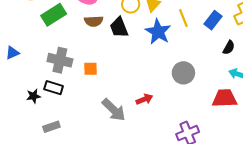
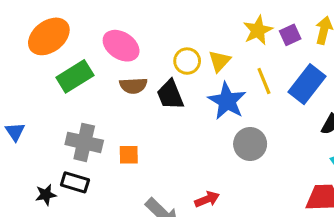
blue rectangle: (213, 20) -> (307, 84), size x1.4
blue triangle: (12, 53) -> (15, 132), turned -40
gray circle: (183, 73) -> (250, 144), moved

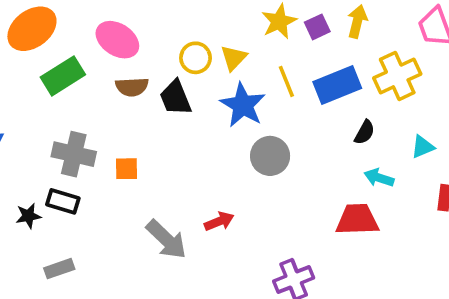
blue rectangle: (307, 84) -> (337, 85), turned 30

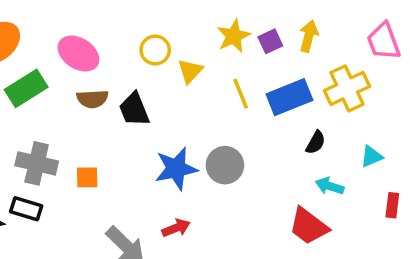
yellow circle: (196, 58) -> (155, 50), moved
blue star: (243, 105) -> (176, 169), moved, turned 30
red trapezoid: (357, 220) -> (309, 226), turned -141

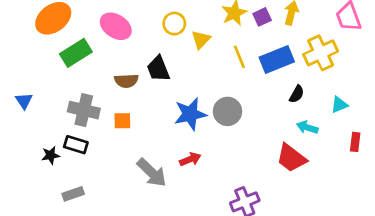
brown semicircle: (92, 99) -> (126, 81), moved

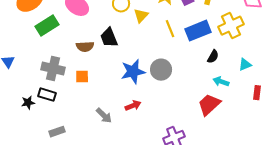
red trapezoid: (291, 158) -> (209, 105), turned 100
gray arrow: (152, 173) -> (104, 116), size x0.7
gray rectangle: (73, 194) -> (57, 132), moved

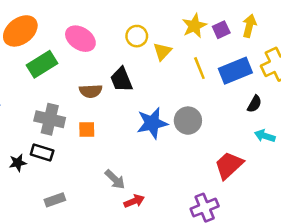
red trapezoid: (209, 105) -> (229, 165), moved
red arrow: (133, 106) -> (134, 201), moved

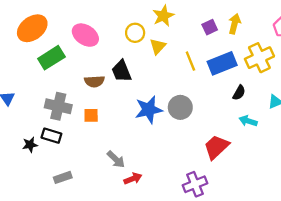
yellow star: (194, 26) -> (163, 16), moved

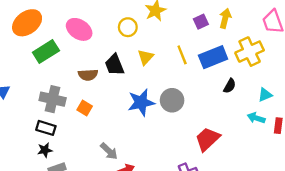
yellow triangle: (158, 46) -> (146, 57), moved
orange square: (91, 115) -> (85, 108), turned 32
cyan arrow: (248, 121) -> (256, 118), moved
black star: (30, 145) -> (45, 150), moved

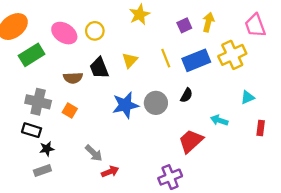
yellow circle: (128, 27) -> (95, 31), moved
black semicircle: (230, 86) -> (186, 95), moved
cyan arrow: (256, 118) -> (219, 120), moved
black star: (45, 150) -> (47, 149), moved

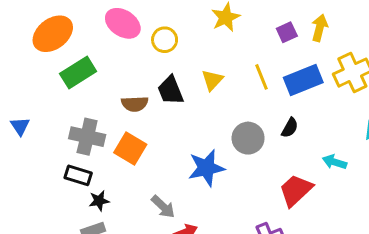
pink ellipse: (64, 33) -> (123, 23), moved
blue star: (125, 105) -> (206, 168), moved
orange square: (70, 111) -> (130, 149), size x1.5

